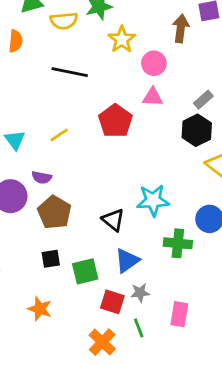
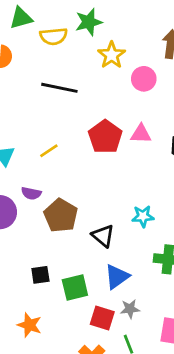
pink triangle: (153, 97) -> (141, 134), moved
cyan star: (153, 200) -> (143, 216), size x0.7
brown pentagon: (54, 212) -> (61, 215), moved

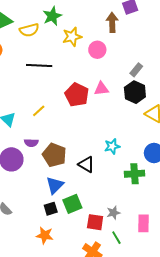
yellow star: (112, 55) -> (72, 37), turned 30
black square: (40, 275) -> (51, 209), moved
blue triangle: (117, 277) -> (55, 185), moved

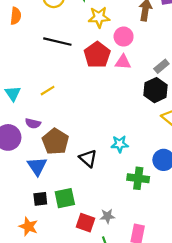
pink triangle: (101, 89) -> (123, 62), moved
red pentagon: (77, 95) -> (97, 55), moved
blue triangle: (55, 185) -> (37, 166), moved, turned -30

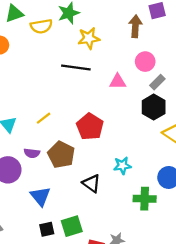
pink circle: (124, 37) -> (145, 62), moved
black line: (57, 42) -> (76, 68), moved
red pentagon: (97, 55) -> (90, 127), moved
brown pentagon: (55, 141) -> (61, 155), moved

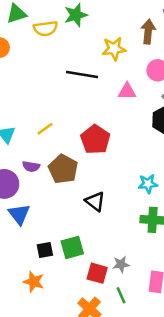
yellow star: (89, 38) -> (114, 49), moved
cyan star: (122, 166) -> (148, 184), moved
blue triangle: (40, 196) -> (19, 214), moved

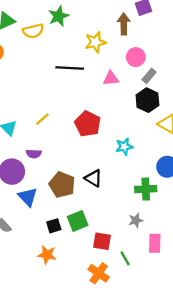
brown pentagon: (63, 169) -> (62, 185), moved
cyan star: (148, 184) -> (124, 147), moved
gray star: (121, 264) -> (136, 220), moved

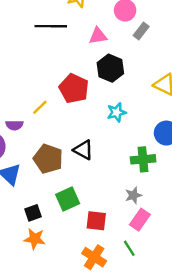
black hexagon: (147, 100) -> (110, 68), moved
yellow line: (42, 119) -> (40, 107), moved
black square: (54, 226) -> (33, 213), moved
pink rectangle: (155, 243) -> (140, 220), moved, turned 36
green line: (125, 258) -> (129, 248), moved

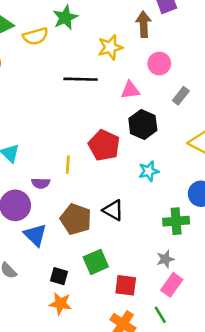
gray rectangle: (141, 31) -> (181, 96), moved
yellow line: (40, 107) -> (68, 165), turned -42
black square: (33, 213) -> (59, 276), turned 35

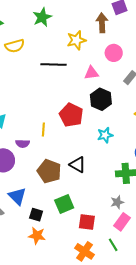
yellow semicircle: (35, 36) -> (15, 46), moved
blue triangle: (35, 235) -> (17, 196), moved

